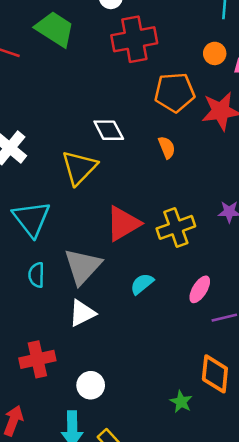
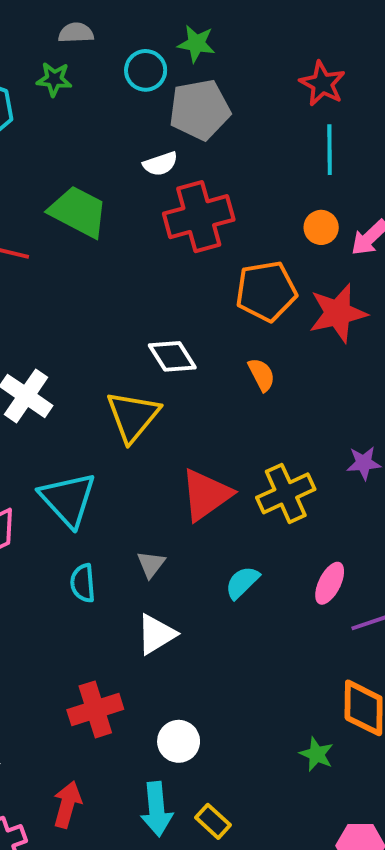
gray triangle: (83, 266) -> (151, 564), size x0.5

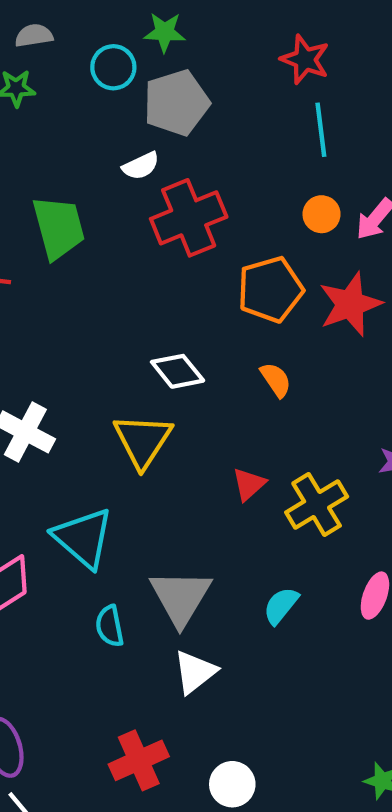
green trapezoid: (78, 212) -> (59, 228), turned 54
red triangle: (206, 495) -> (249, 484), moved, size x0.6
gray triangle: (151, 564) -> (181, 597), size x2.0

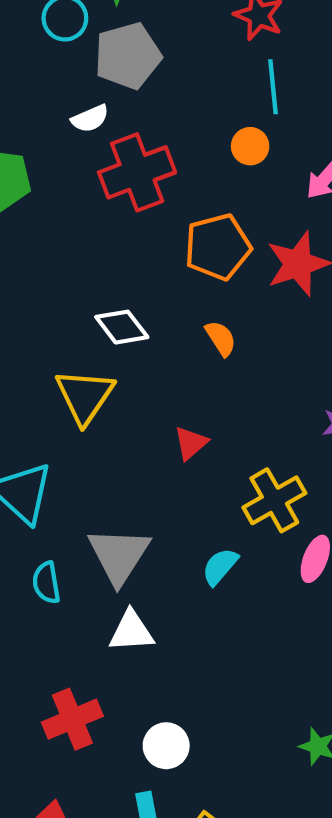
orange circle: (322, 214) -> (250, 146), moved
yellow cross: (317, 504) -> (274, 500), moved
white triangle: (195, 672) -> (131, 631), turned 33

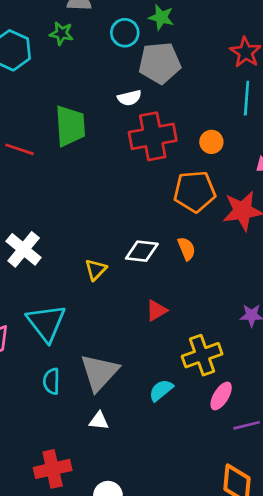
orange circle: (250, 146) -> (211, 142), moved
white diamond: (122, 327) -> (142, 251), moved, turned -56
yellow triangle: (85, 396) -> (96, 270), size x0.6
white triangle: (131, 631) -> (99, 421), size x0.7

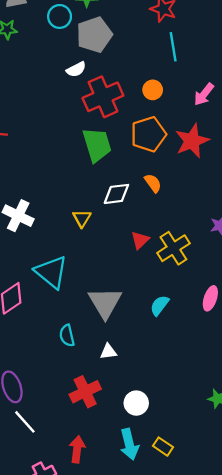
green trapezoid: (70, 126) -> (97, 145), moved
yellow cross: (202, 355) -> (173, 248), moved
cyan semicircle: (51, 381) -> (67, 336), moved
white triangle: (99, 421) -> (108, 352), moved

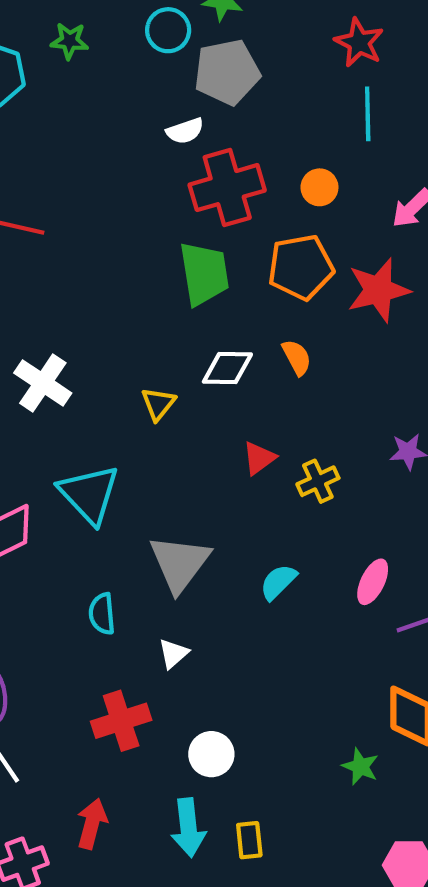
yellow cross: (173, 248) -> (318, 481), size x0.7
white triangle: (108, 352) -> (173, 653), turned -42
yellow rectangle: (163, 447) -> (249, 840), turned 42

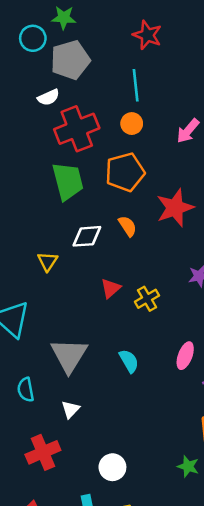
cyan line: (368, 114) -> (136, 85), moved
red star: (378, 290) -> (175, 208), moved
cyan semicircle: (278, 582) -> (129, 361), turned 110
white circle: (211, 754) -> (112, 467), moved

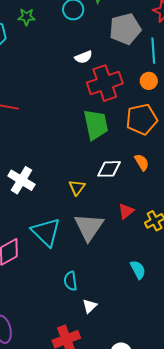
gray pentagon: (70, 60) -> (125, 29), moved
gray triangle: (69, 355) -> (89, 227), moved
cyan semicircle: (26, 390) -> (70, 281), moved

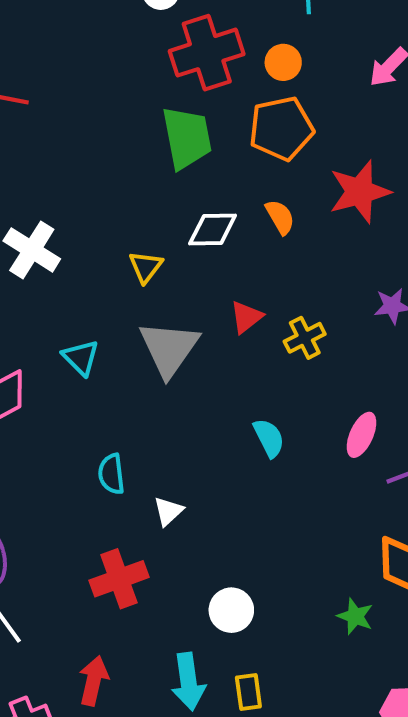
orange circle: (149, 81) -> (283, 62), moved
cyan triangle: (46, 232) -> (81, 358), size x0.6
cyan semicircle: (70, 281) -> (111, 474), moved

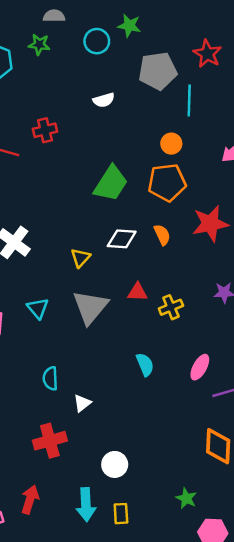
red cross: (207, 53) -> (45, 130), moved, size x0.6
green trapezoid: (187, 138) -> (111, 183), turned 39
red triangle: (246, 317) -> (137, 292), turned 35
green star: (355, 616) -> (186, 498), moved

